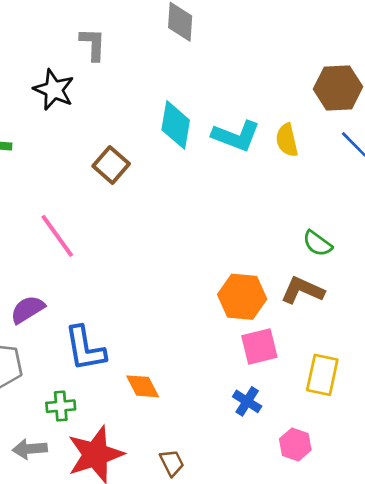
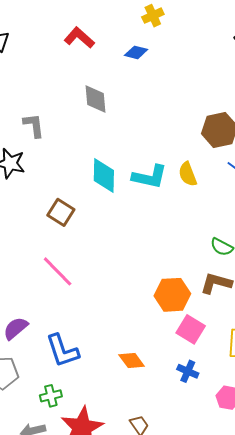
pink line: (57, 236) -> (58, 271), moved
pink square: (259, 346) -> (191, 329), turned -36
orange diamond: (143, 386) -> (132, 361), moved

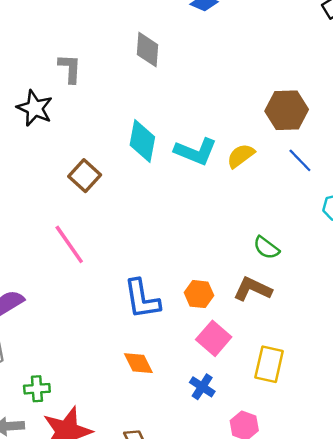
yellow semicircle: (188, 174) -> (241, 156), turned 65
orange hexagon: (172, 295) -> (199, 294), size x0.7
blue L-shape: (62, 351) -> (142, 299), moved

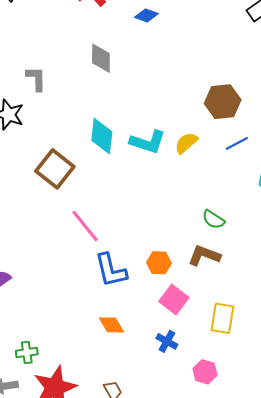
blue line: (300, 160) -> (237, 143), turned -70
brown square: (85, 176) -> (55, 169), size x1.4
pink line: (69, 244) -> (85, 226), moved

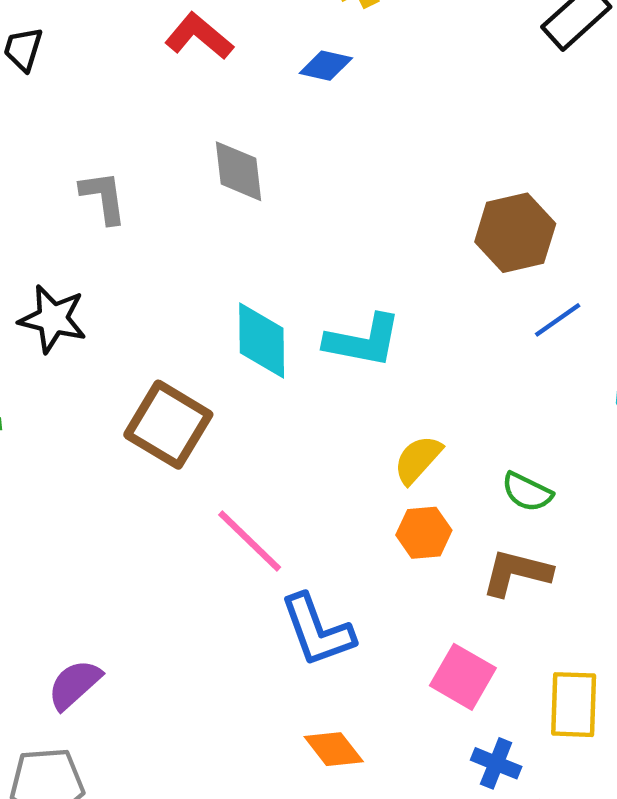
gray L-shape: (36, 79) -> (103, 197), moved
yellow semicircle: (186, 143) -> (418, 459), moved
orange hexagon: (159, 263) -> (424, 533), moved
blue cross: (167, 341) -> (496, 763), moved

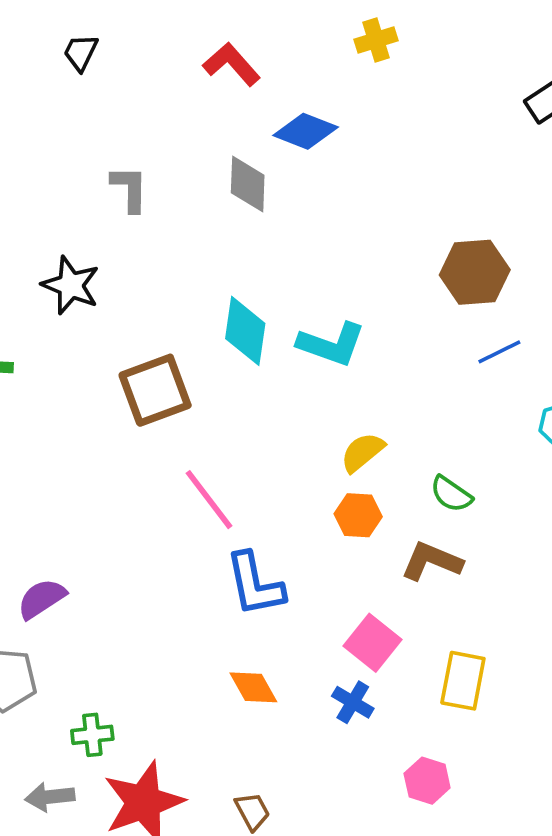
blue diamond: (326, 66) -> (306, 131), moved, size x1.4
brown square: (168, 425) -> (155, 390), turned 30
blue cross: (496, 763) -> (353, 702), moved

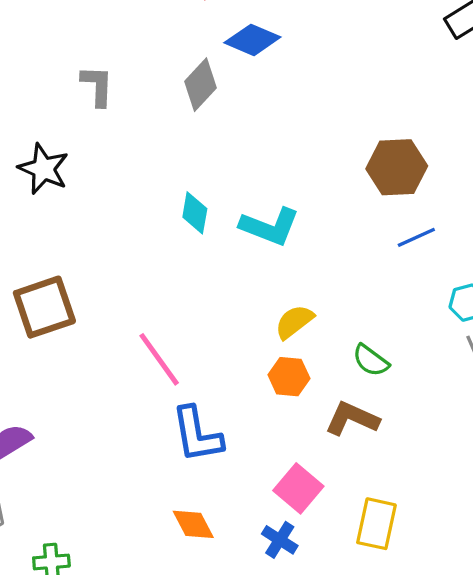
gray diamond: (248, 184) -> (201, 85), turned 39
cyan diamond: (245, 331) -> (195, 213), size x0.7
brown square: (155, 390) -> (44, 307), moved

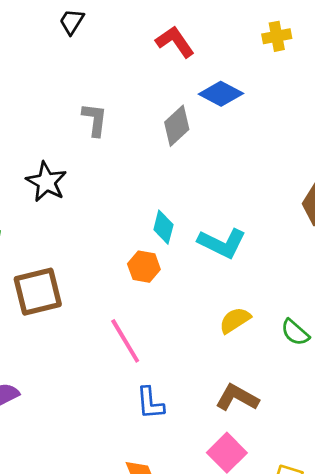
green semicircle: (371, 360) -> (295, 332), moved
orange hexagon: (289, 377) -> (144, 267), moved
brown L-shape: (352, 419) -> (237, 398), moved
blue L-shape: (197, 434) -> (150, 403), size x0.7

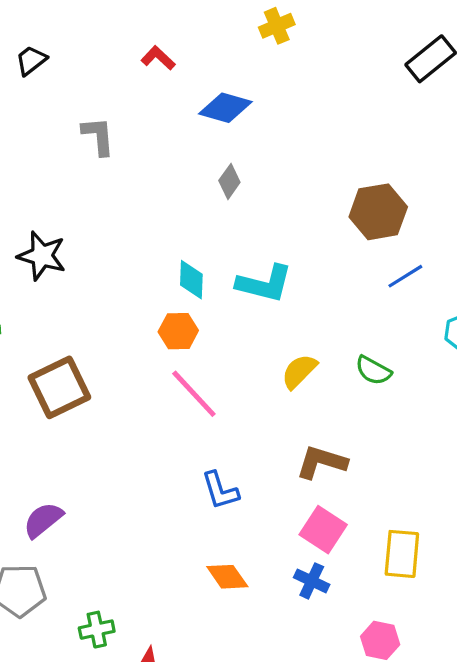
black trapezoid: (72, 22) -> (31, 60), turned 32
red L-shape: (175, 42) -> (158, 58), size x0.7
gray L-shape: (95, 120) -> (98, 136), moved
gray diamond: (177, 126) -> (229, 181), moved, size x0.7
pink line: (125, 341) -> (194, 394), moved

